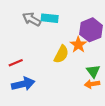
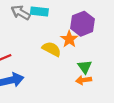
yellow semicircle: (61, 54) -> (52, 49), turned -90

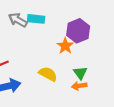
yellow semicircle: (52, 49) -> (48, 74), moved

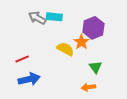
yellow semicircle: (48, 74) -> (65, 49), moved
orange arrow: (79, 86) -> (88, 87), moved

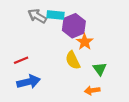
purple hexagon: (93, 28) -> (74, 26), moved
yellow semicircle: (65, 49) -> (73, 60), moved, turned -144

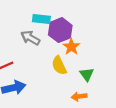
gray arrow: (37, 16) -> (30, 38), moved

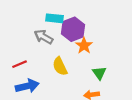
yellow semicircle: (59, 66) -> (60, 66), moved

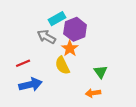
cyan rectangle: (54, 18) -> (57, 19), turned -35
orange star: (84, 46) -> (70, 48), moved

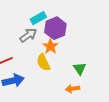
gray arrow: (46, 37) -> (28, 35), turned 114

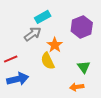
purple hexagon: (55, 28) -> (82, 27), moved

